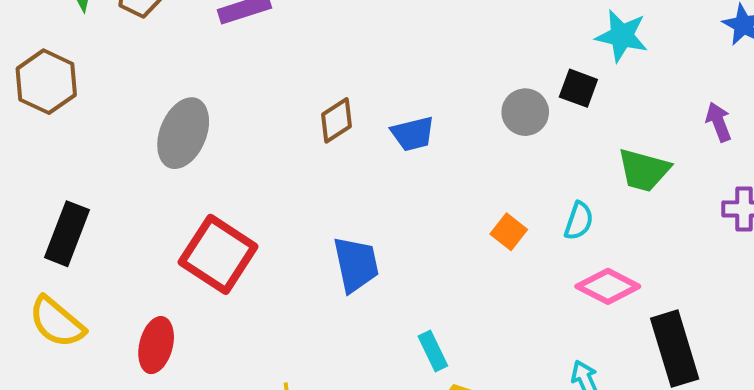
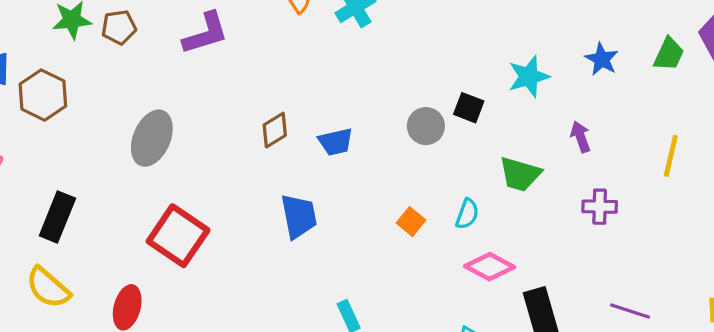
cyan star: (622, 36) -> (529, 77), moved, turned -30
blue trapezoid: (356, 264) -> (299, 216), moved

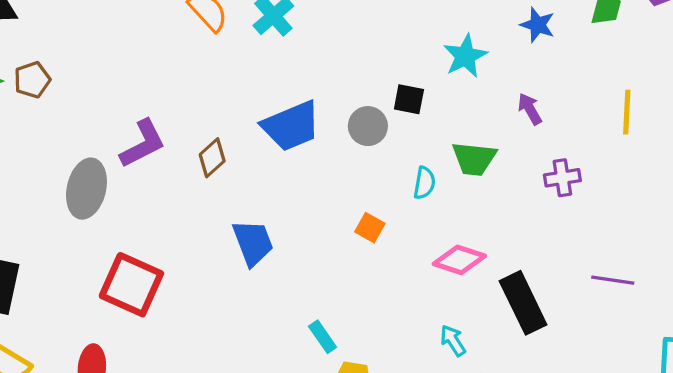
purple L-shape: (206, 33) -> (143, 144), moved
blue trapezoid: (336, 142) -> (291, 126), moved, size x1.6
cyan semicircle: (467, 214) -> (424, 183), moved

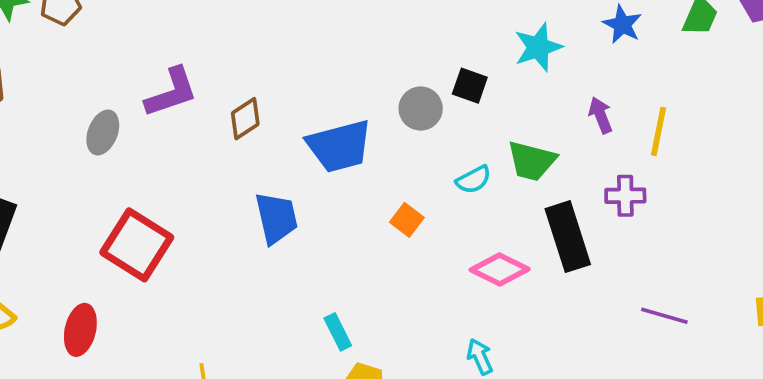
yellow line: (627, 112) -> (658, 131), moved
blue trapezoid: (291, 126) -> (339, 146), moved
cyan semicircle: (424, 183) -> (474, 180), turned 44
gray ellipse: (86, 189) -> (103, 132), size x0.7
black rectangle: (523, 303) -> (568, 237), moved

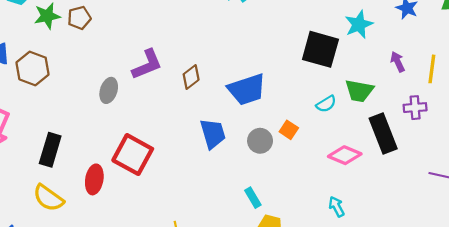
black square: (470, 86) -> (320, 49), size x1.8
gray circle: (421, 109) -> (260, 141), moved
red ellipse: (80, 330) -> (94, 179), moved

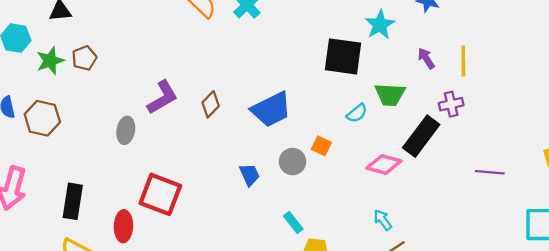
black rectangle: (383, 133) -> (421, 136), turned 66
blue trapezoid: (213, 134) -> (250, 175), moved, size x0.7

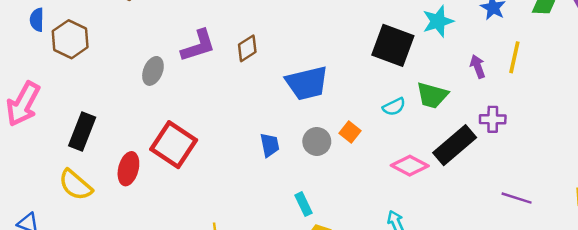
yellow line: (463, 61) -> (514, 57), moved
brown diamond: (211, 104) -> (247, 48), moved

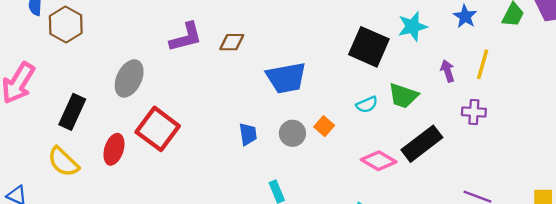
brown diamond: (247, 48) -> (232, 42), turned 30
gray ellipse: (153, 71) -> (129, 78), moved, size x1.4
purple cross: (493, 119) -> (474, 112), moved

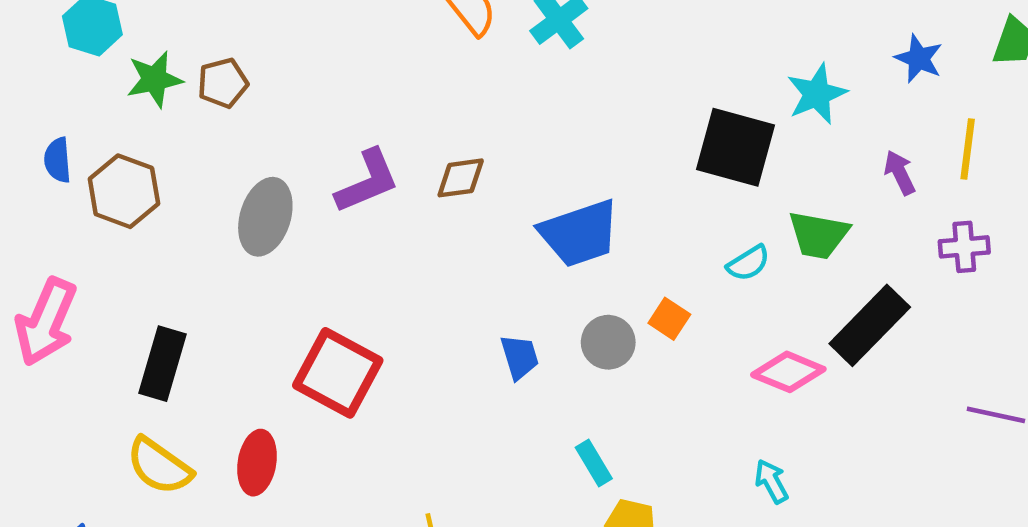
gray ellipse: (129, 78) -> (265, 217), moved
red ellipse: (114, 149) -> (257, 463), moved

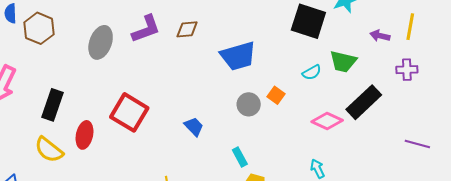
purple arrow: (900, 173) -> (380, 36), turned -54
blue trapezoid: (520, 357) -> (194, 127), moved, turned -30
red ellipse: (257, 463) -> (84, 135), moved

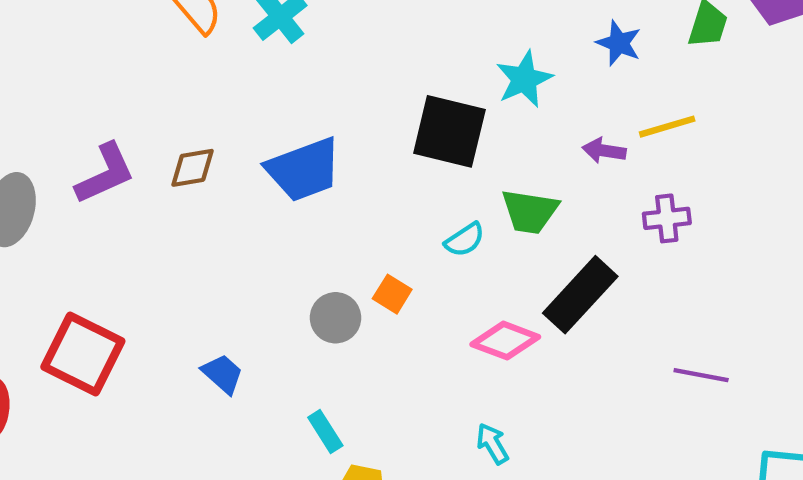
yellow line: (410, 27) -> (667, 127), turned 68
blue trapezoid: (238, 56) -> (304, 170), moved

